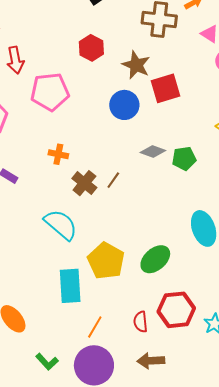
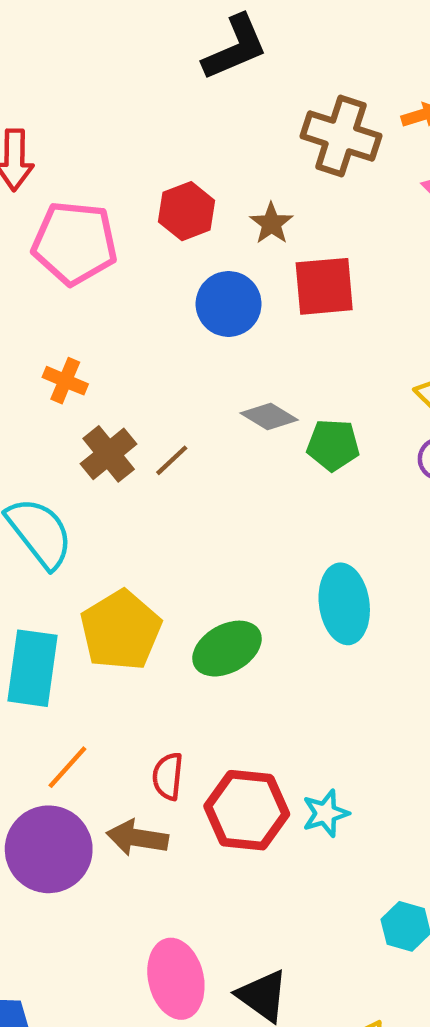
red hexagon: (91, 48) -> (187, 211), moved
brown star: (136, 65) -> (271, 223), size x0.7
red hexagon: (176, 310) -> (247, 810), moved
brown arrow: (151, 361) -> (137, 838), moved

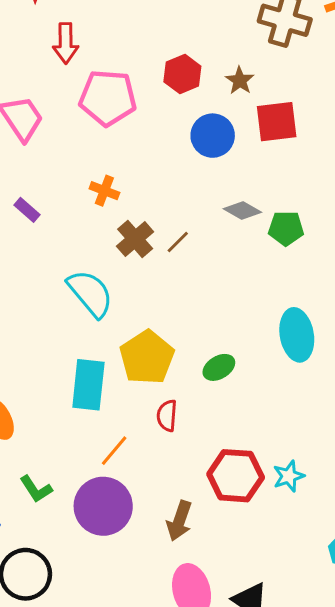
green ellipse: (227, 649) -> (219, 367), size x0.7
red semicircle: (168, 776) -> (167, 416), moved
brown arrow: (137, 838) -> (179, 521), moved, turned -78

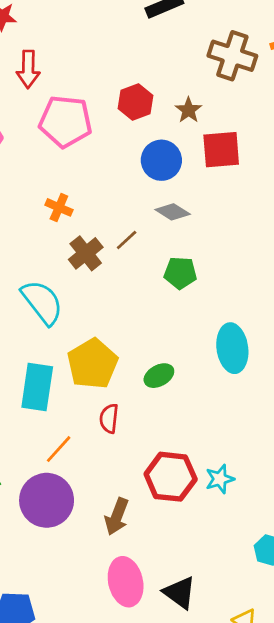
gray diamond: (242, 210) -> (173, 212), moved
green pentagon: (286, 228) -> (180, 273), moved
brown line: (178, 242) -> (127, 240), moved

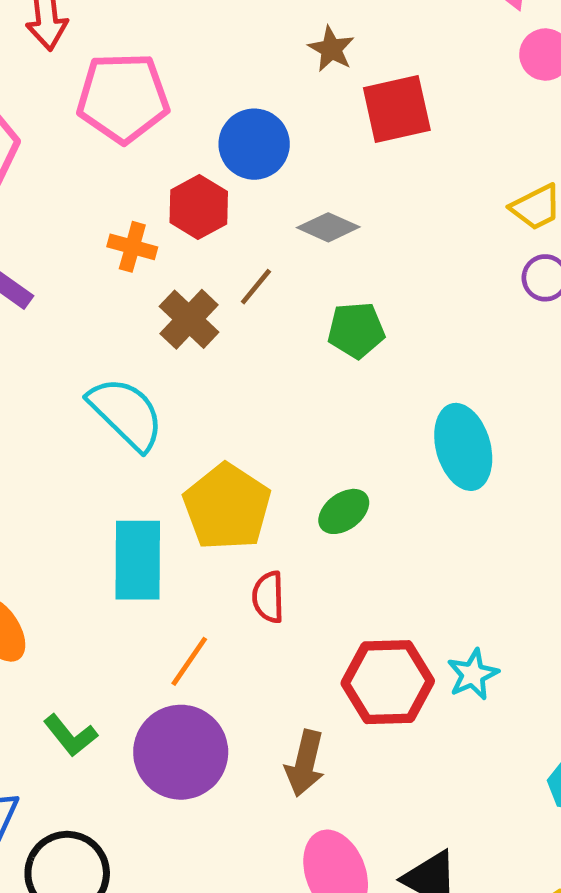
red hexagon: (136, 102) -> (199, 207), moved
blue circle: (161, 160) -> (254, 144), moved

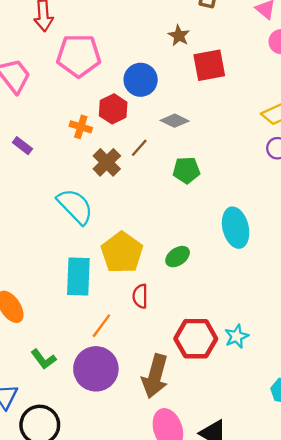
brown arrow: (305, 763) -> (155, 376), size x1.4

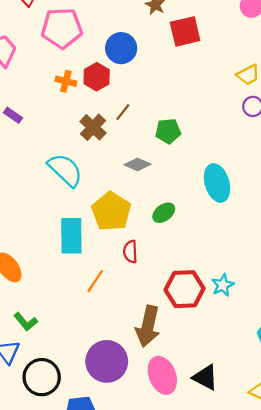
gray diamond: (175, 121) -> (138, 164), moved
orange cross: (81, 127) -> (66, 81), moved
green L-shape: (44, 359) -> (26, 322), moved
purple circle: (96, 369) -> (107, 361), moved

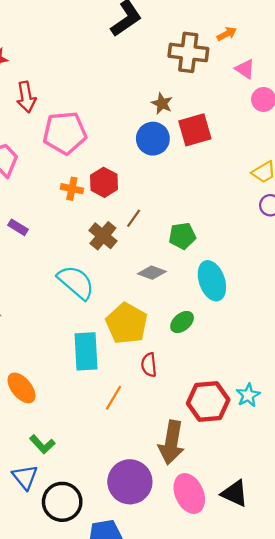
blue circle: (121, 48) -> (153, 139), moved
cyan ellipse: (217, 183) -> (212, 281), moved

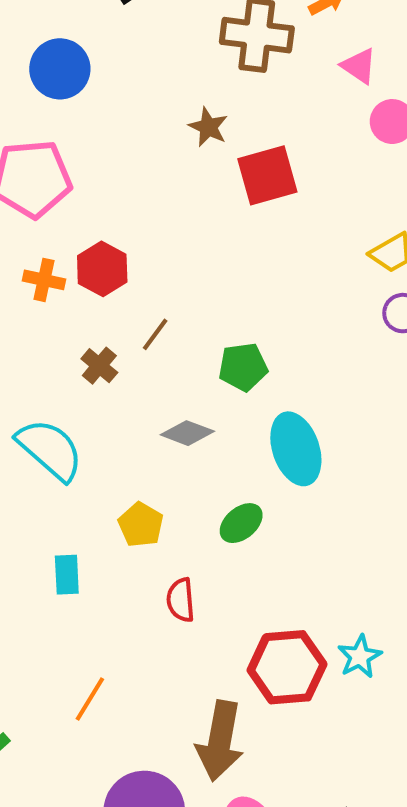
blue circle: (153, 139) -> (60, 69), moved
brown cross: (103, 236) -> (99, 366), size x0.7
yellow pentagon: (127, 323) -> (141, 525), size x0.6
cyan rectangle: (86, 351) -> (67, 575), size x0.6
orange line: (113, 398) -> (90, 699), moved

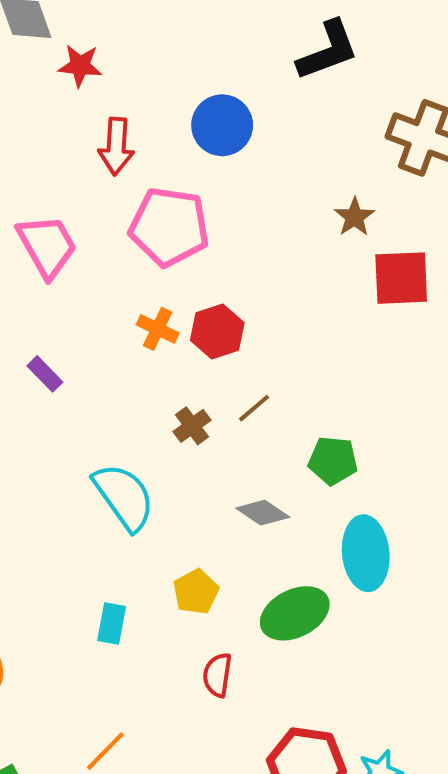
green ellipse: (241, 523) -> (295, 613), size x1.5

